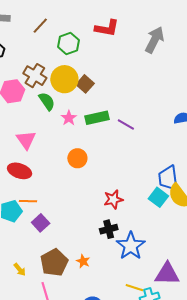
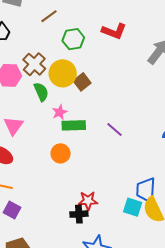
green rectangle: (97, 118) -> (74, 125), moved
cyan square: (158, 197) -> (133, 207), turned -30
purple square: (41, 223) -> (12, 210), turned -30
black cross: (109, 229) -> (79, 214), moved

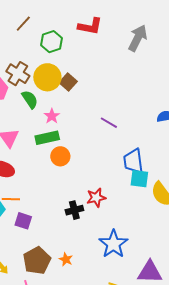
green rectangle: (74, 125) -> (47, 138), moved
blue trapezoid: (146, 190) -> (133, 161), moved
cyan square: (133, 207) -> (139, 179), moved
black cross: (79, 214) -> (74, 210), moved

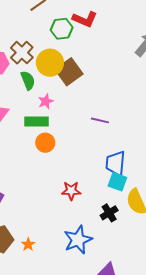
red L-shape: (90, 26) -> (85, 19), moved
brown square: (68, 82) -> (69, 72), size x1.5
purple line: (109, 123) -> (100, 120), turned -30
black cross: (74, 210) -> (109, 213), moved, turned -30

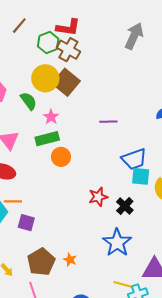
brown cross: (22, 53) -> (68, 50), moved
blue trapezoid: (115, 163) -> (134, 159), turned -100
black cross: (109, 213) -> (125, 206), moved

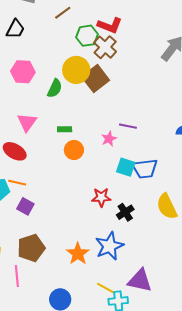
green semicircle: (28, 101) -> (55, 88), turned 48
pink star: (51, 117) -> (109, 139), moved
green rectangle: (47, 139) -> (65, 129), size x0.6
cyan square: (141, 176) -> (126, 167), moved
orange star: (70, 260) -> (78, 254), moved, size x1.6

